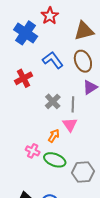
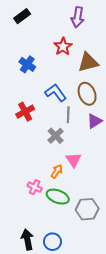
red star: (50, 16) -> (63, 47), moved
blue cross: (26, 33) -> (27, 64), size x0.7
gray line: (73, 104) -> (68, 115), moved

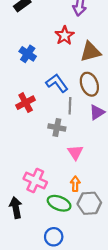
gray cross: (56, 136) -> (57, 127), turned -35
orange arrow: (57, 171) -> (75, 184), moved, turned -32
pink cross: (35, 187) -> (35, 181), size x1.5
green ellipse: (58, 197) -> (59, 203), moved
black arrow: (27, 240) -> (16, 208), moved

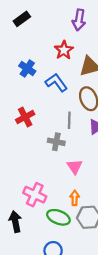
blue L-shape: (57, 83) -> (56, 83), moved

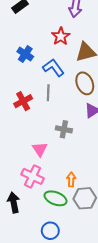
gray line: (69, 120) -> (48, 93), moved
gray cross: (56, 142) -> (64, 129), moved
pink triangle: (75, 167) -> (40, 149), moved

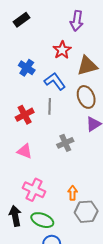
gray cross: (64, 129) -> (65, 143), turned -35
pink triangle: (40, 149) -> (25, 151), moved, turned -35
green ellipse: (56, 198) -> (42, 220), moved

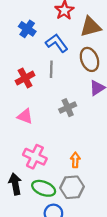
gray hexagon: (86, 212) -> (72, 187), moved

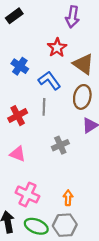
brown triangle: (91, 27) -> (83, 64), turned 50
brown ellipse: (89, 59) -> (82, 97), turned 35

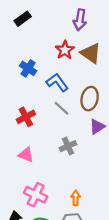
brown triangle: (83, 64) -> (91, 53), moved
gray line: (44, 107) -> (62, 108), moved, turned -49

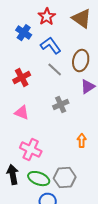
red star: (65, 50) -> (47, 17), moved
orange arrow: (76, 198) -> (82, 141), moved

